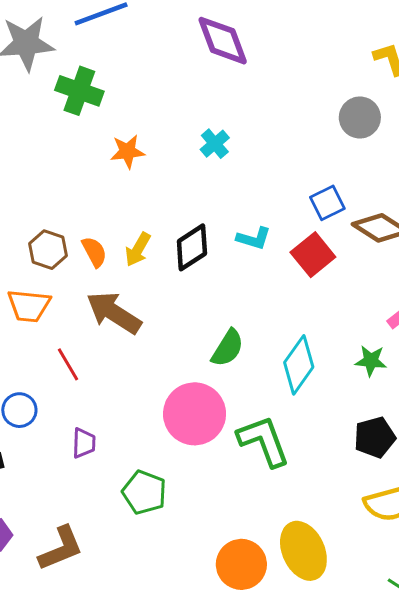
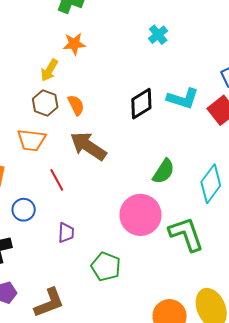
orange star: (127, 151) -> (74, 44), moved
cyan L-shape: (254, 238) -> (183, 99), size x1.4
yellow arrow: (138, 249) -> (49, 70), moved

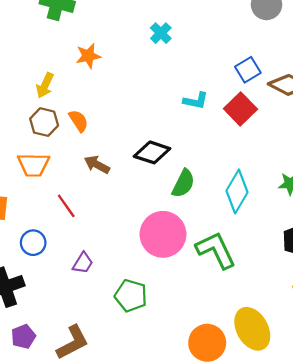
orange star: (74, 44) -> (88, 56), moved
cyan L-shape: (183, 99) -> (196, 101), size x0.7
black diamond: (141, 104) -> (152, 152), moved, turned 56
brown arrow: (88, 146) -> (97, 165), size x0.6
purple trapezoid: (66, 233) -> (83, 263), turned 35

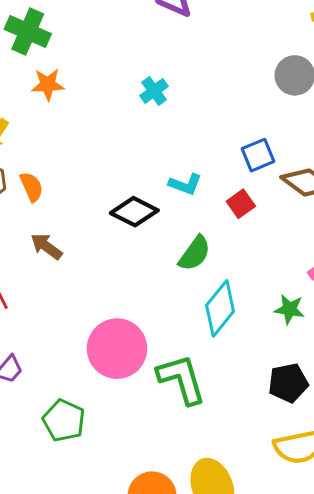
orange star: (88, 56) -> (48, 84), moved
red square: (240, 109) -> (241, 204), size x0.7
black diamond: (152, 152) -> (134, 212), moved
green semicircle: (183, 184) -> (195, 253), moved

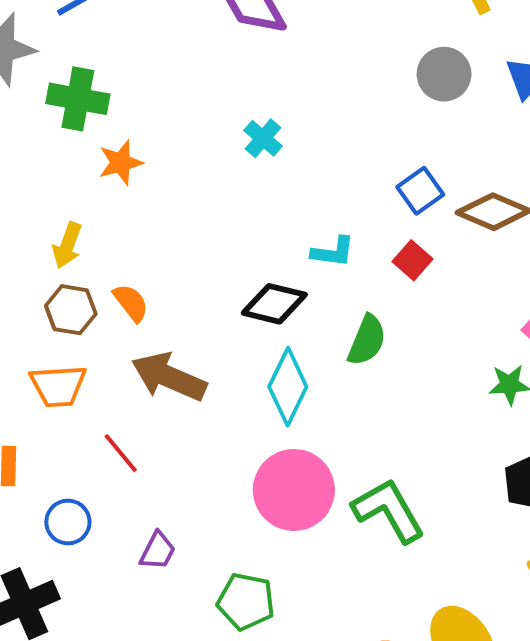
brown arrow: (46, 246) -> (169, 377), size x1.6
cyan diamond: (220, 308) -> (288, 387), moved

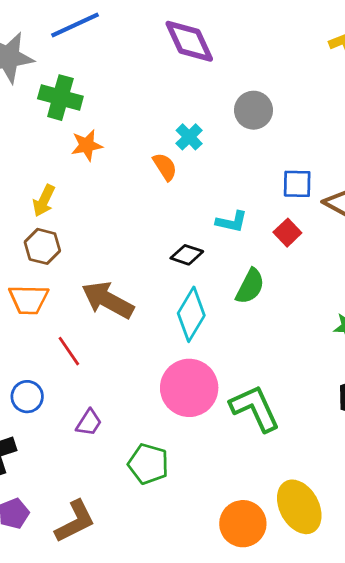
gray circle: (444, 74) -> (254, 110), moved
blue square: (420, 191) -> (297, 184), turned 32
orange semicircle: (131, 303) -> (165, 167), moved
black diamond: (274, 304) -> (187, 255), size x0.7

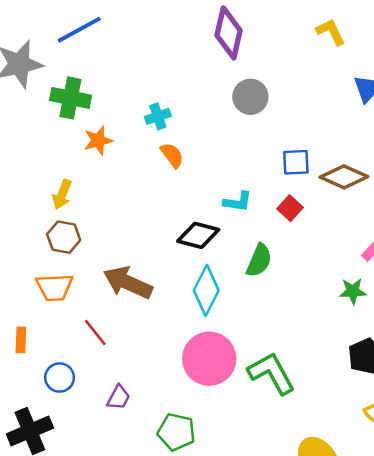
purple diamond: (189, 41) -> (229, 33), moved, turned 42
cyan cross: (189, 137) -> (158, 116), moved, turned 30
black diamond: (187, 255) -> (198, 235), size x1.4

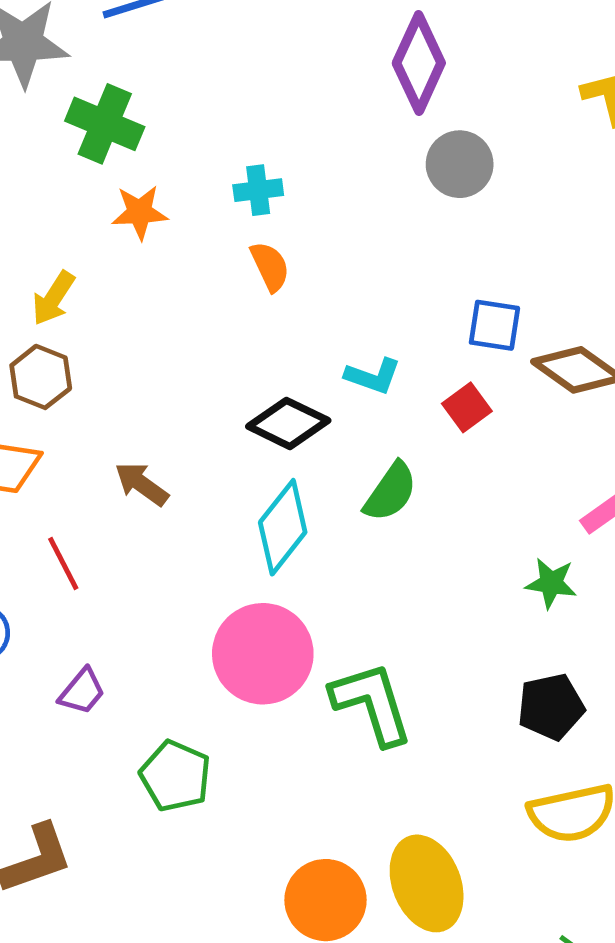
gray circle: (250, 97) -> (460, 164), moved
brown arrow: (128, 283) -> (142, 484), size x0.6

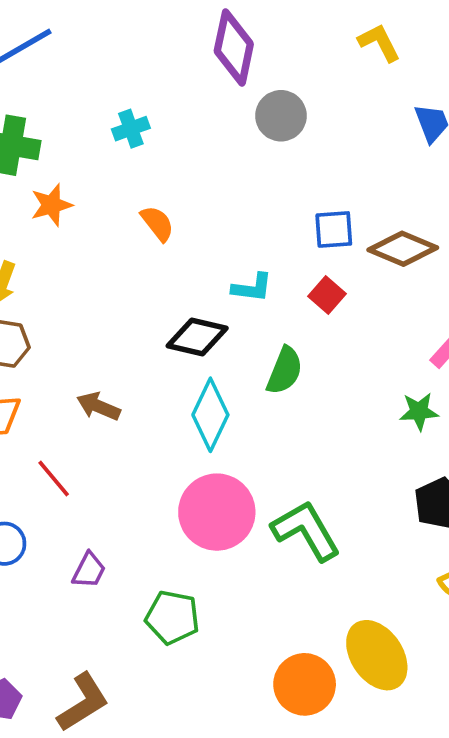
cyan cross: (258, 190) -> (131, 129), moved

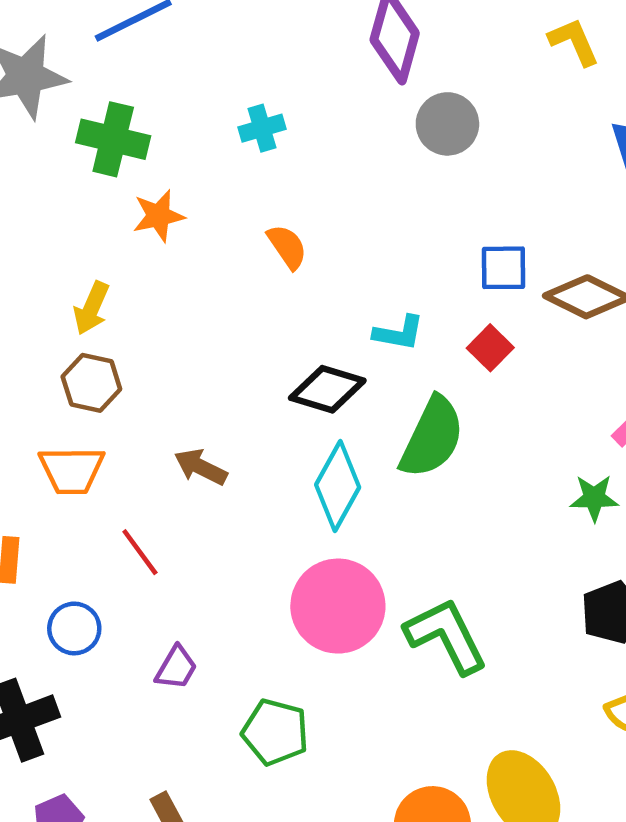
green semicircle: (285, 371) -> (432, 437), size x1.4

